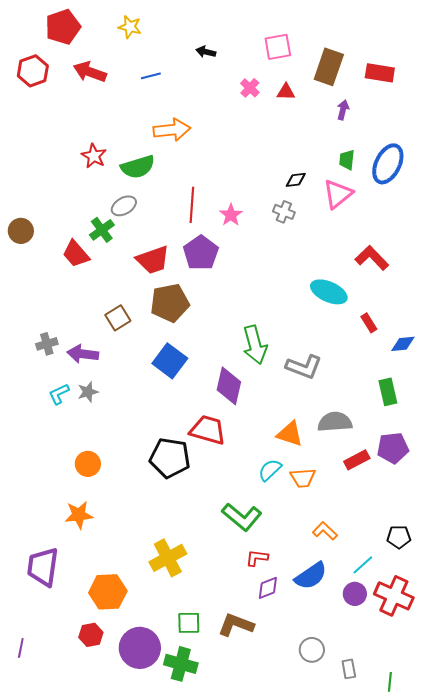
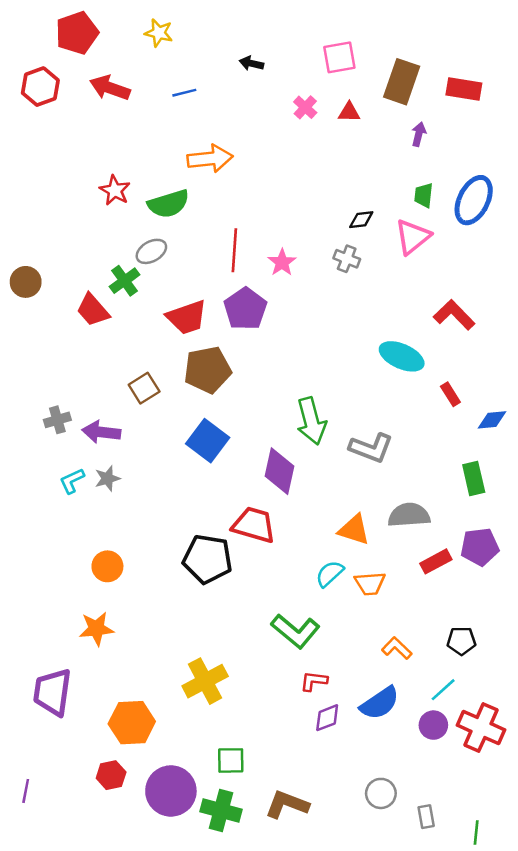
black pentagon: (399, 537) -> (461, 641), moved
brown L-shape: (236, 625) -> (287, 804), moved

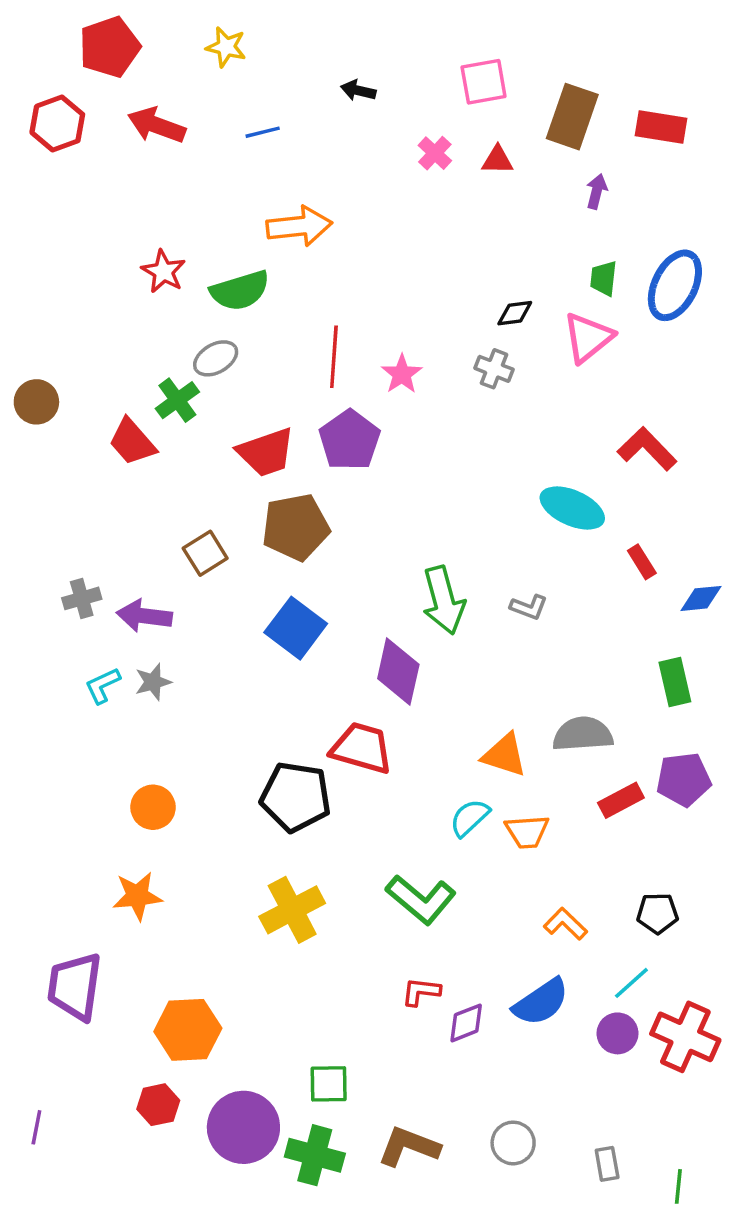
gray L-shape: (371, 448) -> (529, 607), moved, size x0.6
yellow cross: (205, 681) -> (292, 910), moved
red L-shape: (314, 681) -> (421, 992), moved
gray circle: (381, 793) -> (513, 1143), moved

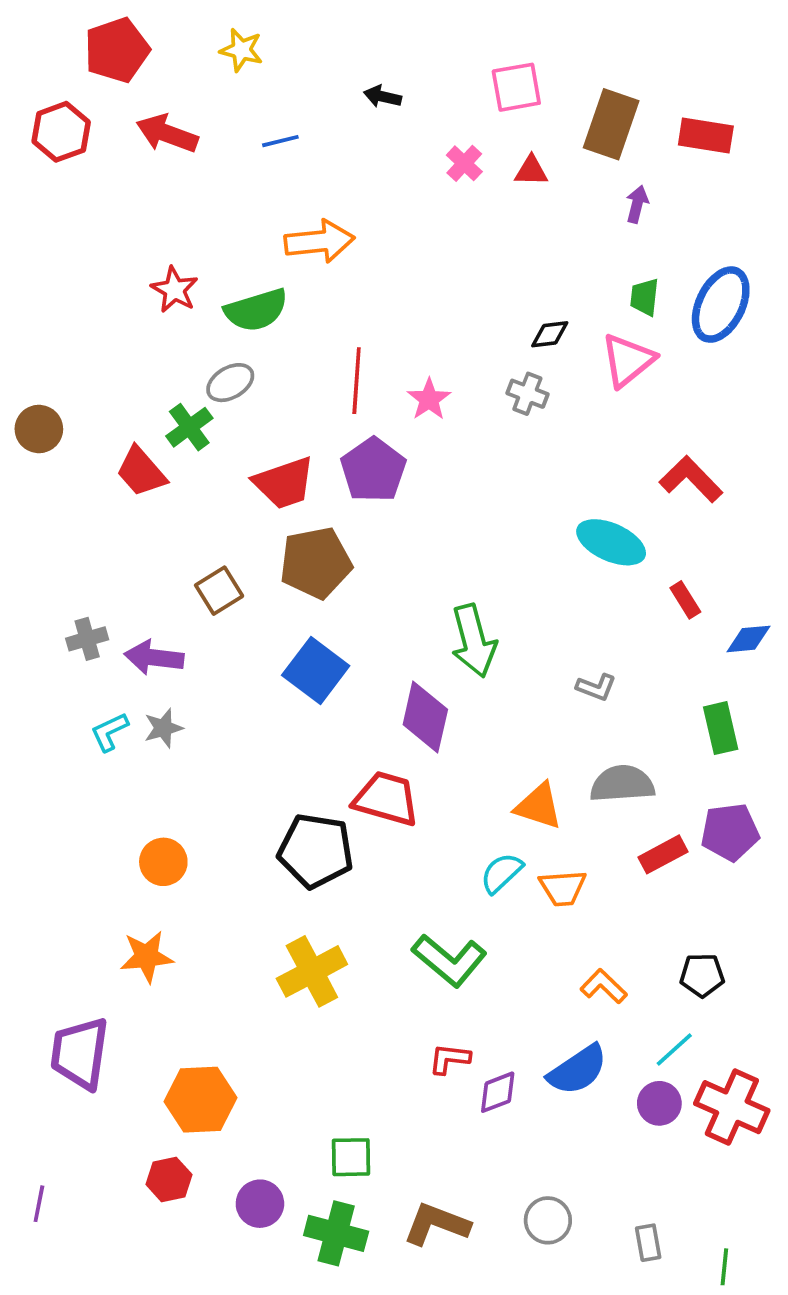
gray L-shape: (529, 607) -> (596, 687), moved
purple circle: (243, 1127) -> (260, 1204), size x0.6

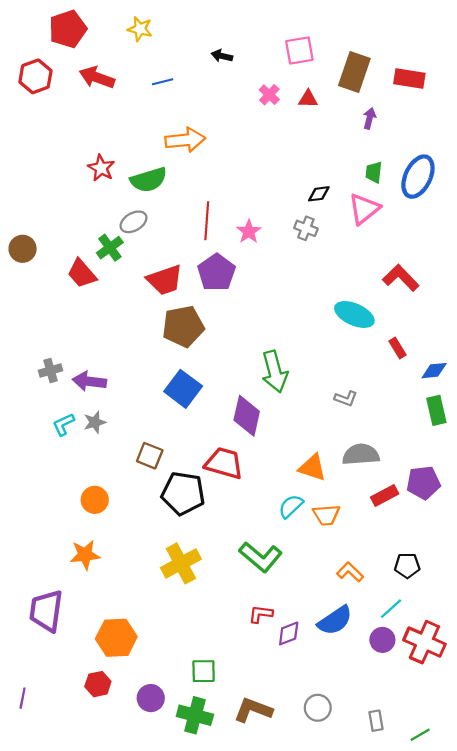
brown square: (219, 591) -> (150, 456), moved, turned -36
green rectangle: (721, 728) -> (436, 410), moved
green line: (724, 1267) -> (420, 735), turned 54

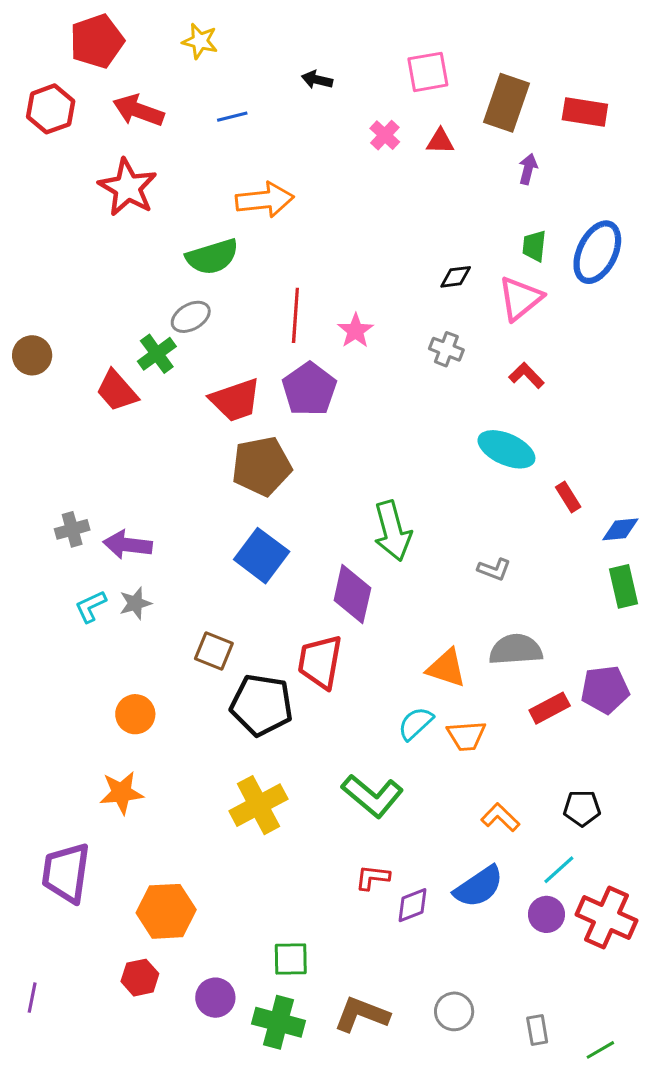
red star: (101, 168) -> (128, 187), moved, size x1.5
gray cross: (306, 228) -> (446, 349), moved
red L-shape: (401, 278) -> (526, 375), moved, size x0.7
red trapezoid: (224, 463) -> (320, 662), turned -96

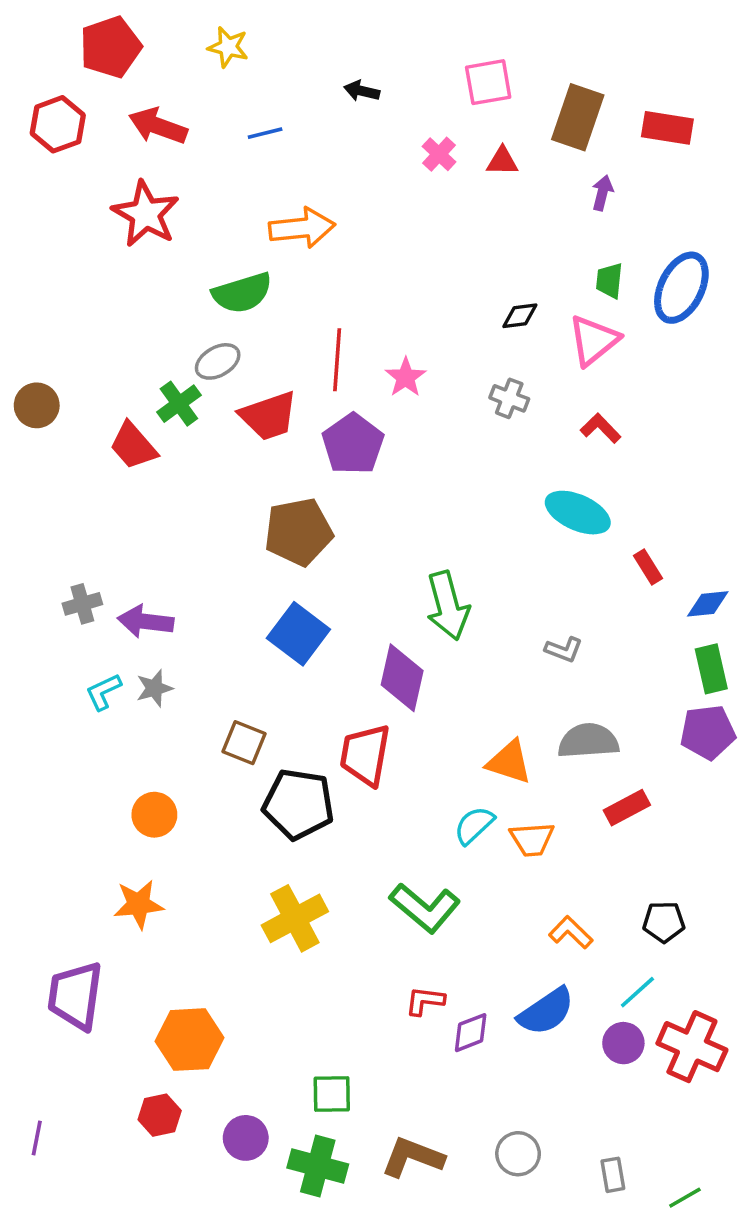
red trapezoid: (235, 400) -> (269, 416), moved
purple pentagon: (605, 690) -> (708, 732), moved

